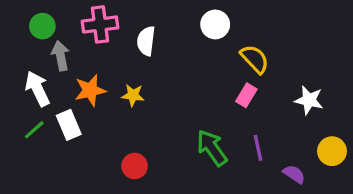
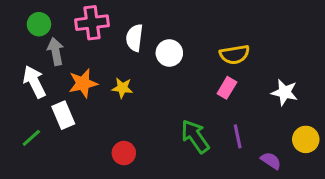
white circle: (215, 24) -> (169, 53), moved
yellow semicircle: (255, 59) -> (235, 55), turned 124
green line: (34, 130) -> (31, 138), moved

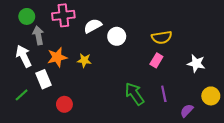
white semicircle: (134, 38) -> (93, 26), turned 54
red circle: (124, 153) -> (64, 104), moved
purple semicircle: (271, 161) -> (187, 111), turned -80

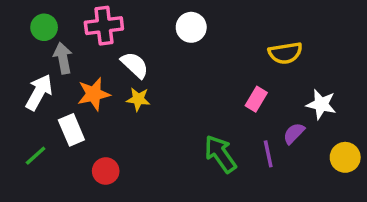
white semicircle: (93, 26) -> (135, 65), moved, turned 72
white circle: (117, 36) -> (191, 27), moved
yellow semicircle: (162, 37) -> (285, 53), moved
white arrow: (24, 56) -> (39, 92), turned 55
purple semicircle: (187, 111) -> (294, 133), moved

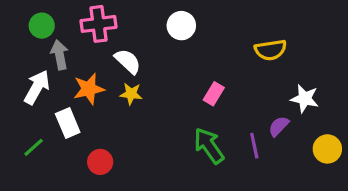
pink rectangle: (256, 99) -> (214, 94), moved

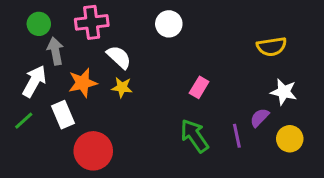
yellow semicircle: (271, 50) -> (272, 47), moved
green line: (34, 147) -> (24, 121), moved
yellow circle: (327, 149) -> (290, 139), moved
red circle: (100, 162) -> (93, 151), size x1.6

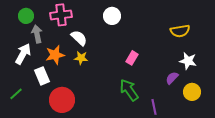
green line: (24, 121) -> (16, 94), moved
purple line: (237, 136) -> (154, 107), moved

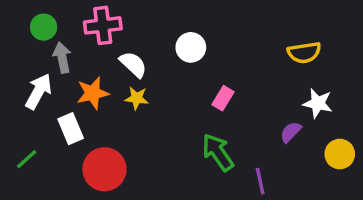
white circle: (112, 16) -> (191, 47), moved
yellow circle: (192, 92) -> (340, 154), moved

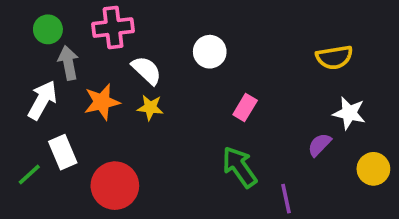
white rectangle: (71, 129) -> (63, 152), moved

